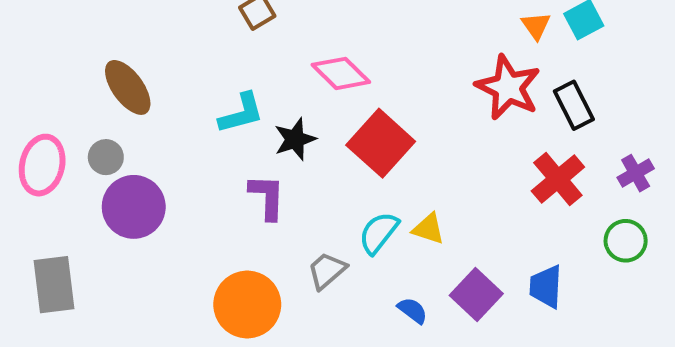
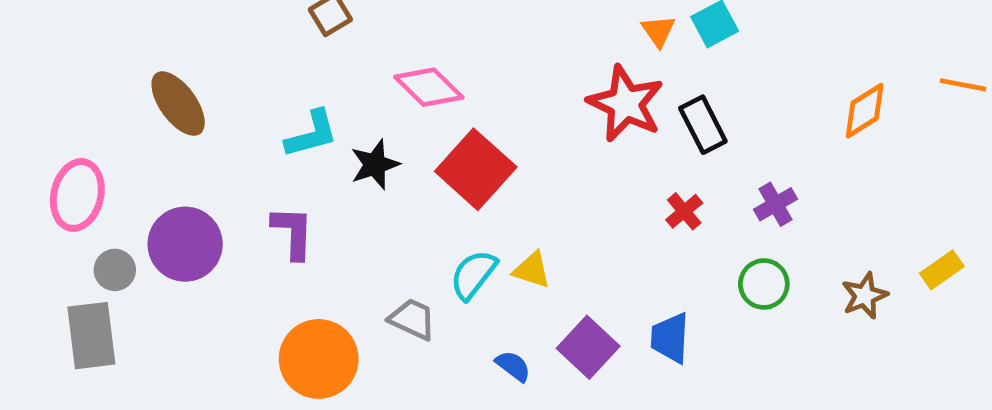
gray circle: (106, 157) -> (115, 270), moved
red cross: (558, 179) -> (684, 211), size x0.6
purple L-shape: (267, 197) -> (293, 232), moved
gray trapezoid: (327, 271) -> (412, 319), turned 66

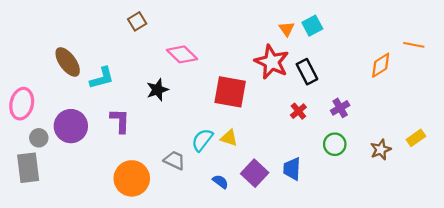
orange line: (963, 85) -> (414, 45), moved
cyan L-shape: (312, 134) -> (102, 78), moved
red square: (476, 169) -> (230, 92), moved, turned -32

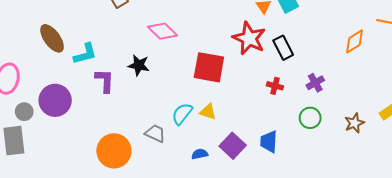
black star: (157, 90) -> (139, 65), turned 30
red cross: (298, 111) -> (275, 86), turned -35
purple L-shape: (120, 121) -> (105, 81), moved
blue semicircle: (220, 182) -> (200, 154), turned -49

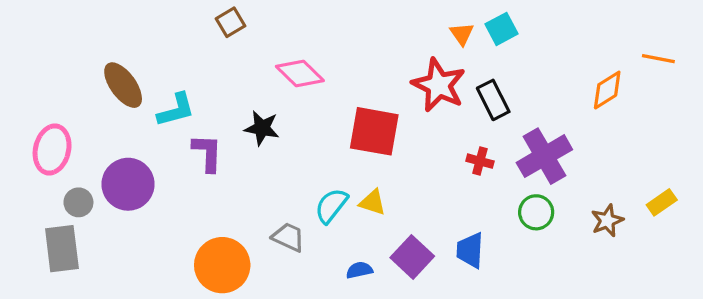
purple cross: (315, 83) -> (544, 156), size x1.8

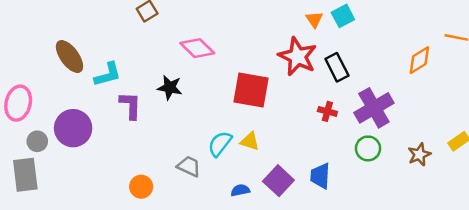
orange circle: (222, 265) -> (141, 187), size x0.6

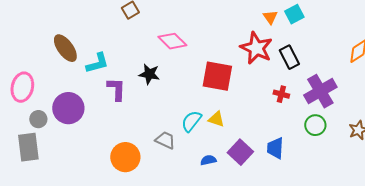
orange circle: (141, 187) -> (125, 157), size x1.5

